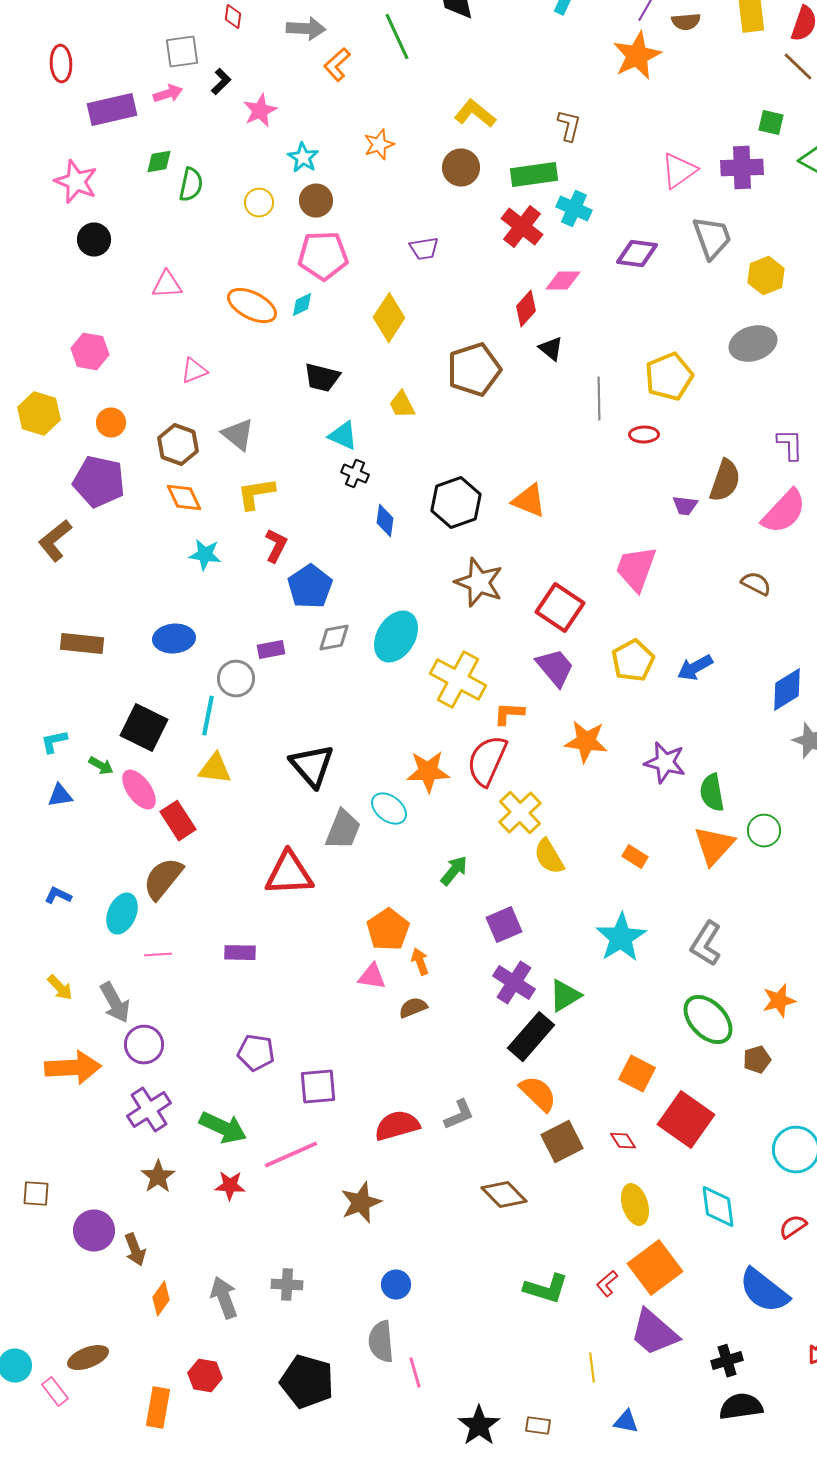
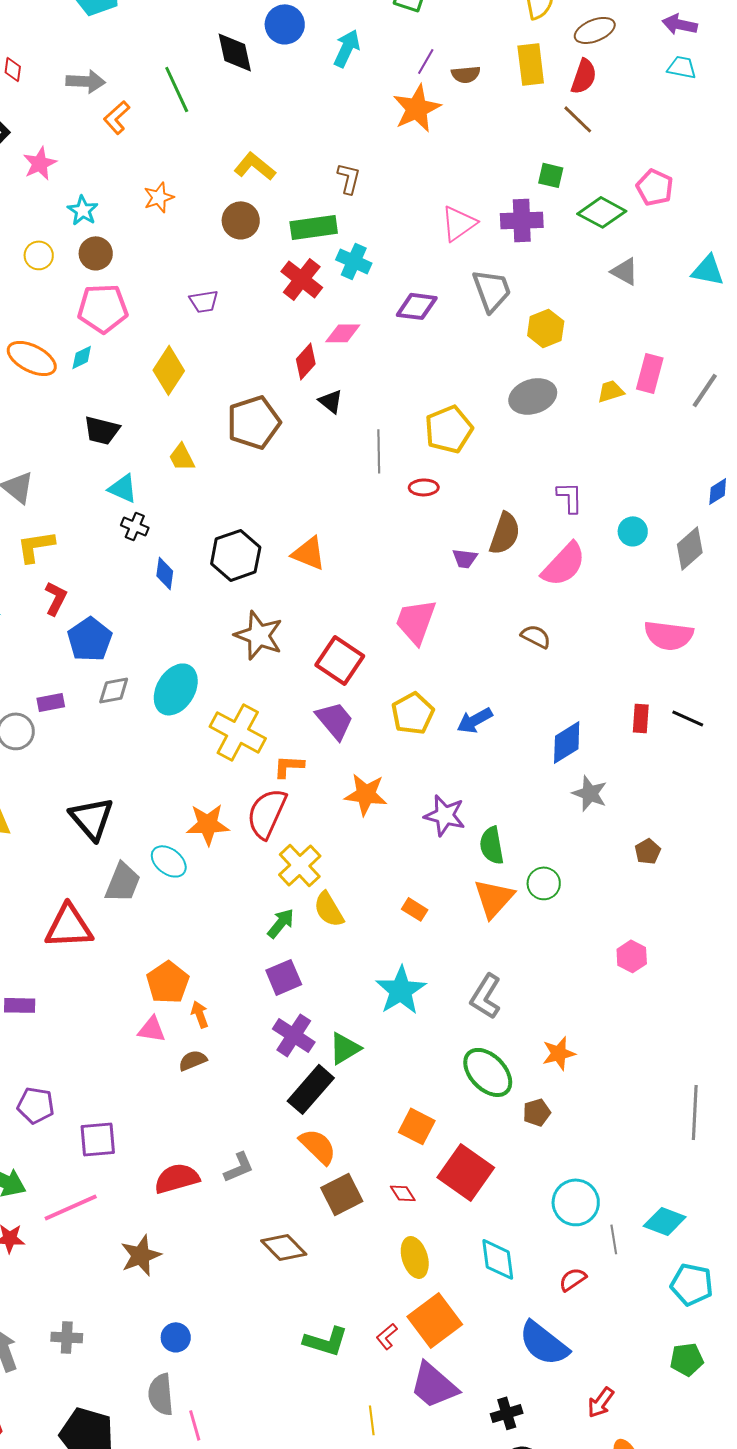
green arrow: (454, 871) -> (281, 923), moved

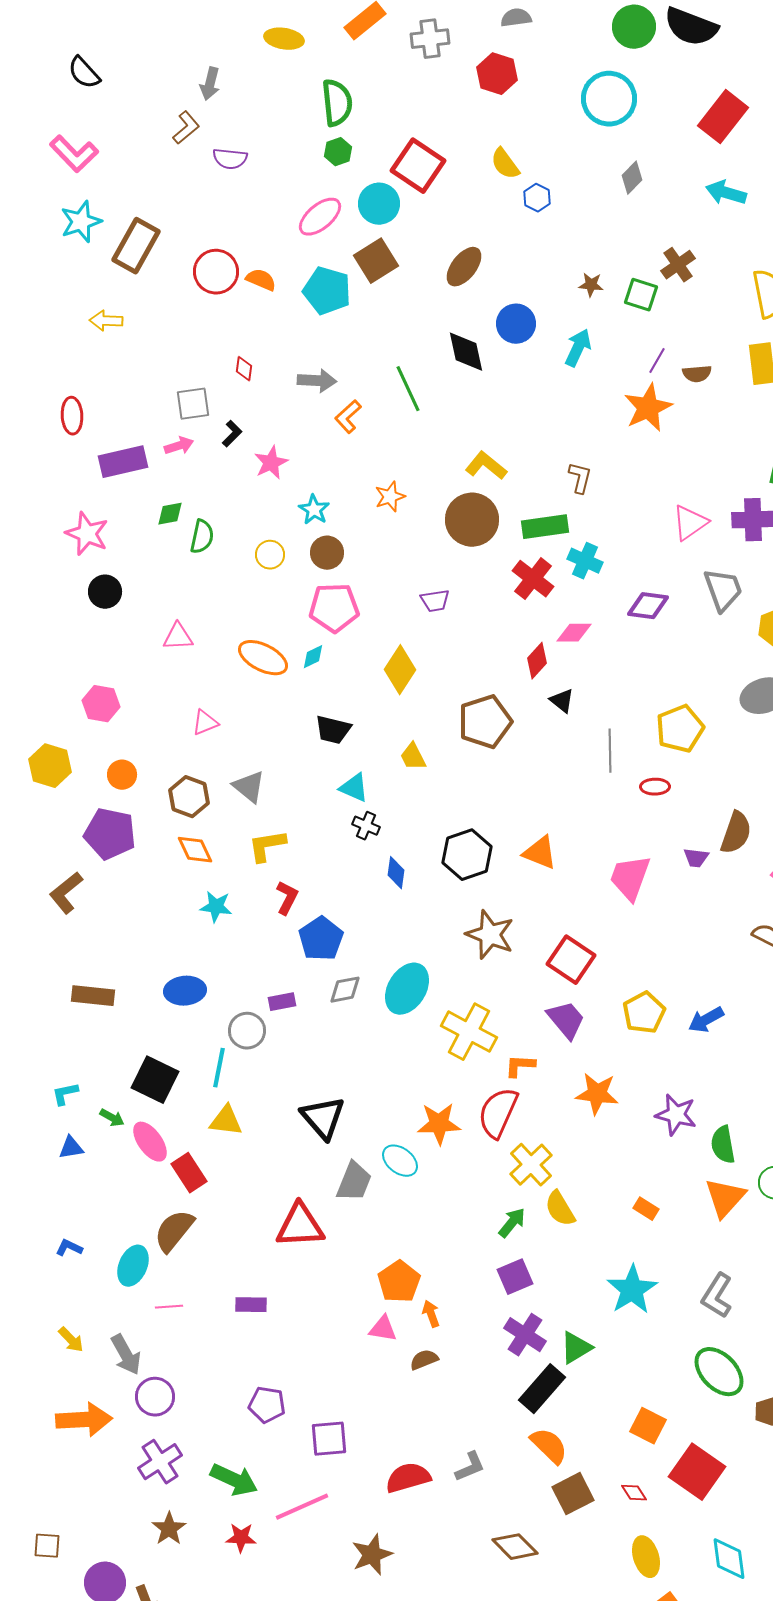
brown circle: (241, 220) -> (472, 520), size x1.4
pink trapezoid: (416, 621) -> (630, 878), moved

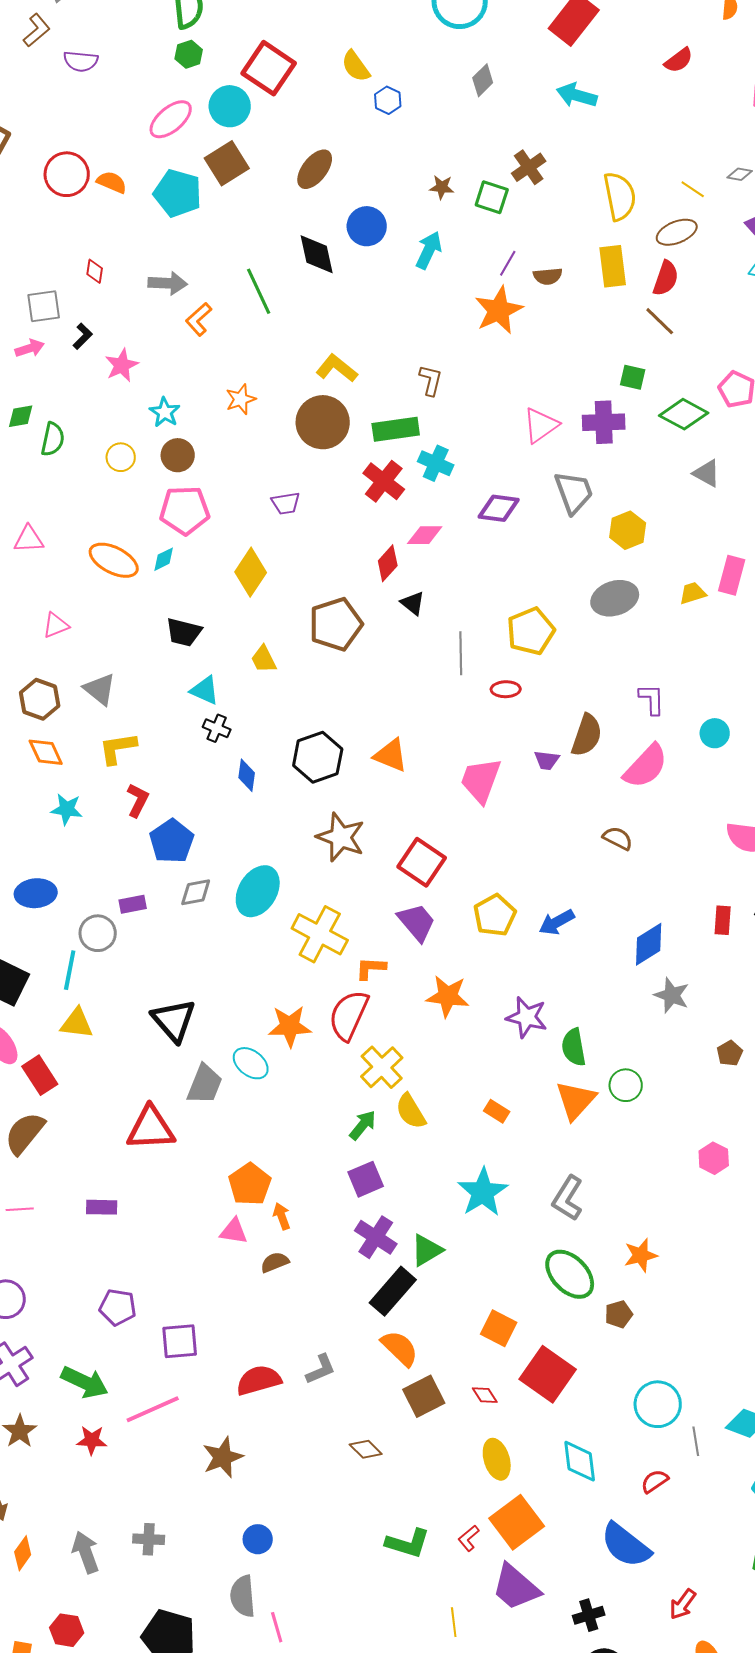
brown diamond: (515, 1547) -> (366, 1449), size x0.7

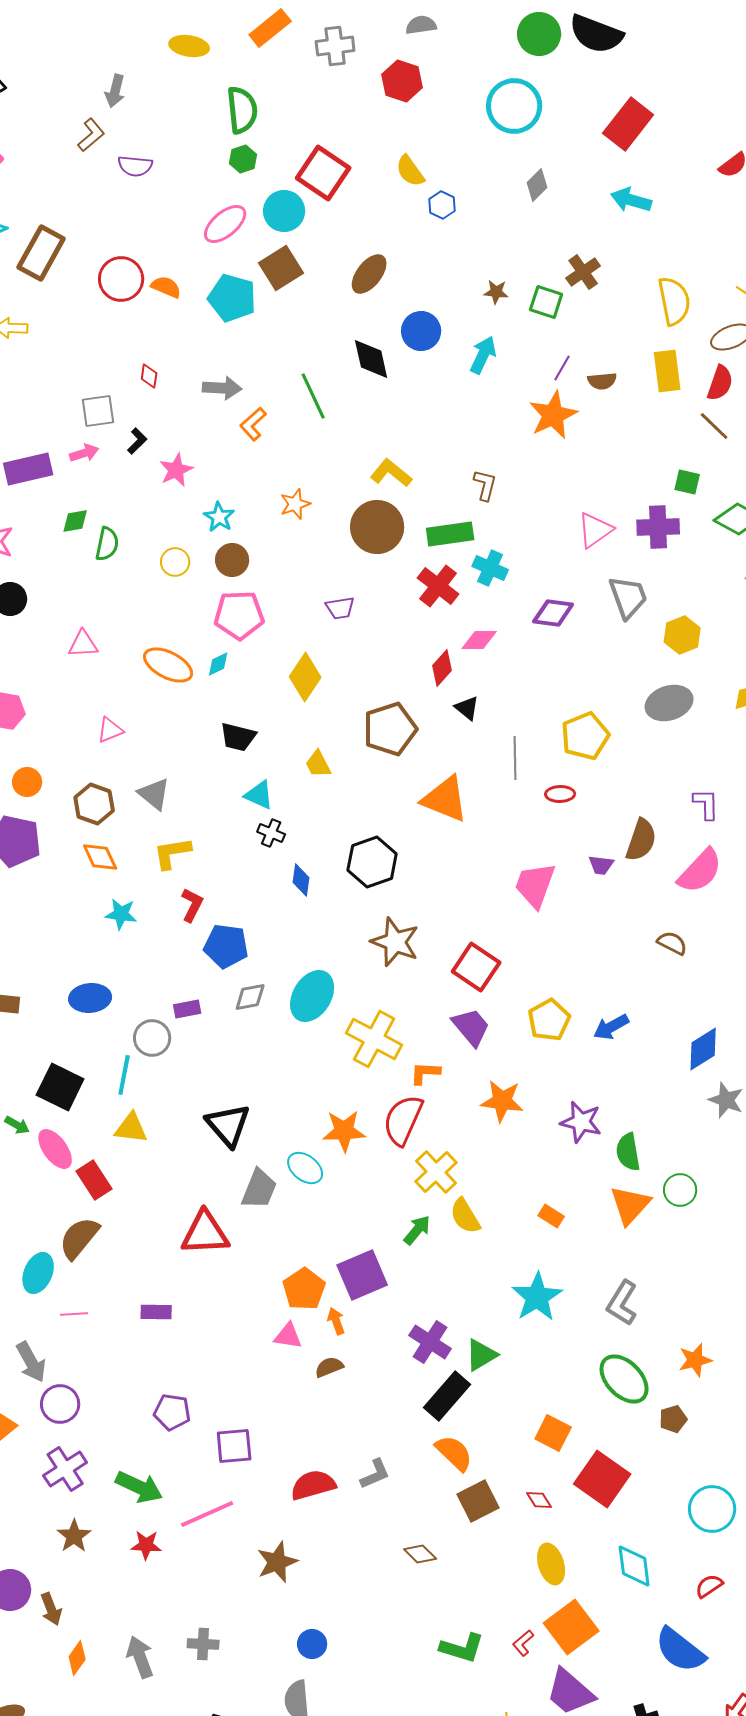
orange triangle: (391, 755) -> (445, 799), moved, size x1.4
blue pentagon: (172, 841) -> (226, 946), turned -30
purple square: (366, 1179) -> (362, 1275), moved, size x1.4

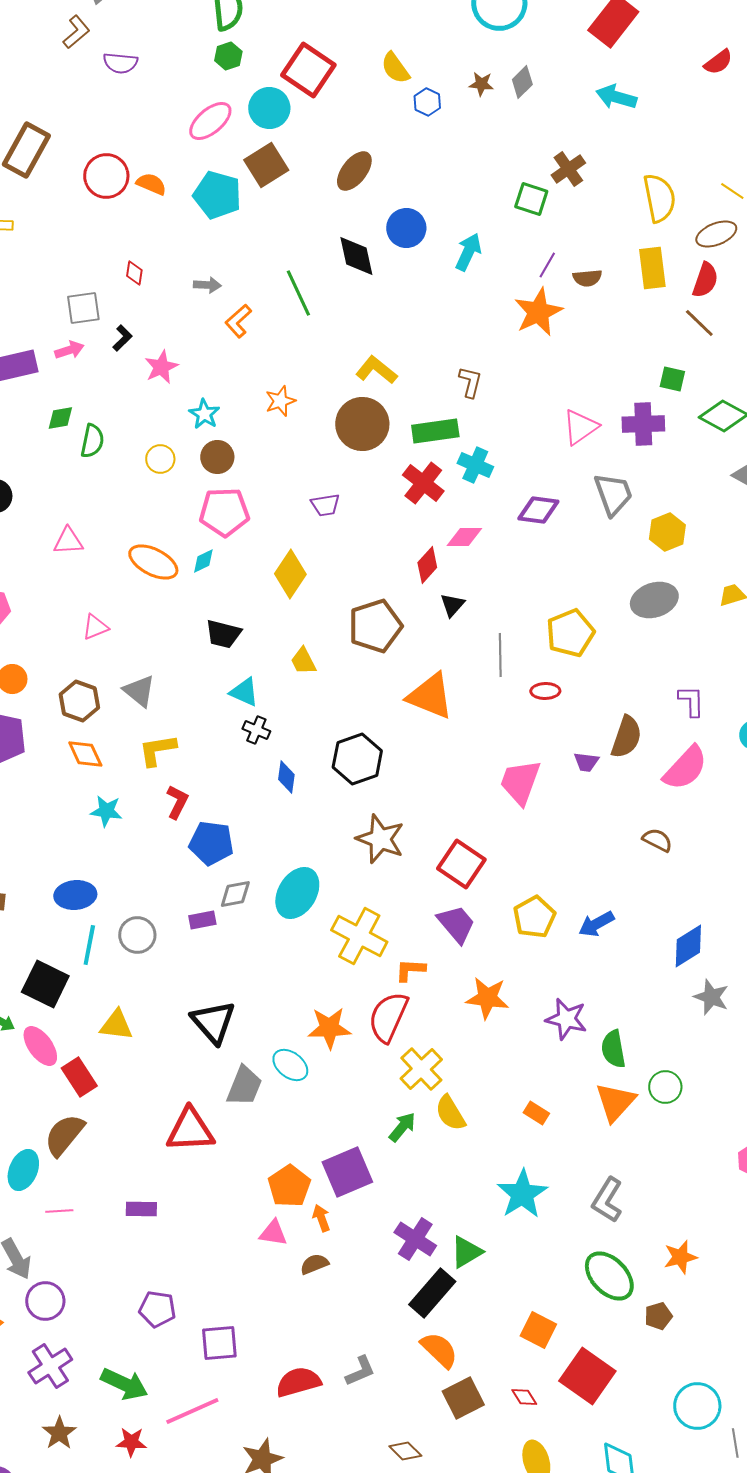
brown star: (496, 292) -> (481, 84), moved
gray arrow: (222, 388) -> (207, 285), size x0.7
black triangle: (467, 708) -> (452, 605), turned 32
purple rectangle: (187, 1009) -> (202, 920), moved
cyan line: (124, 1075) -> (89, 945), moved

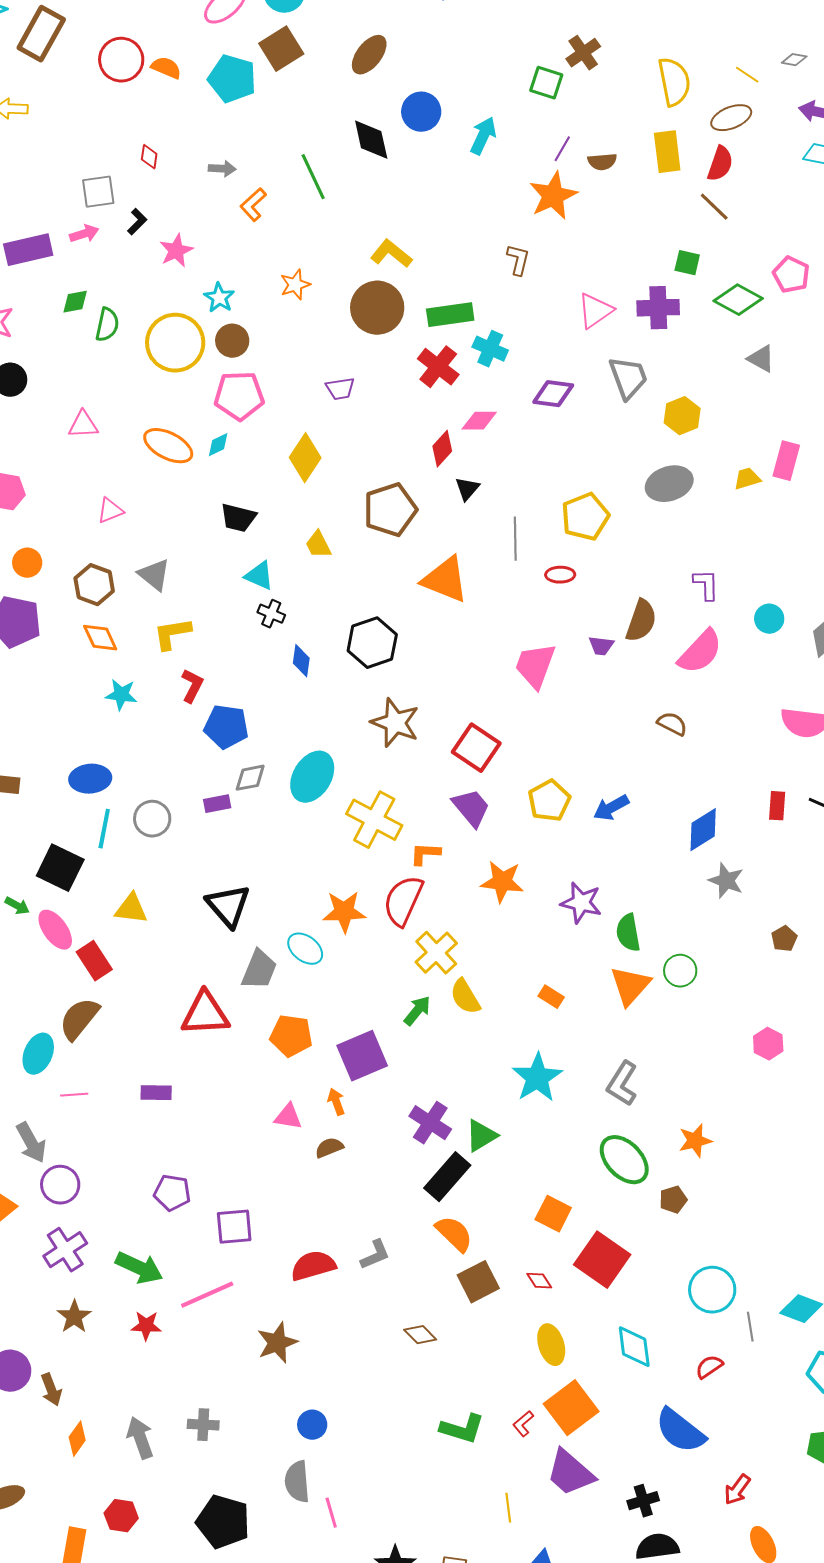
brown L-shape: (470, 382) -> (518, 260), moved
yellow circle: (160, 459) -> (175, 343), size x2.0
orange pentagon: (289, 1186) -> (291, 1036), moved, turned -30

